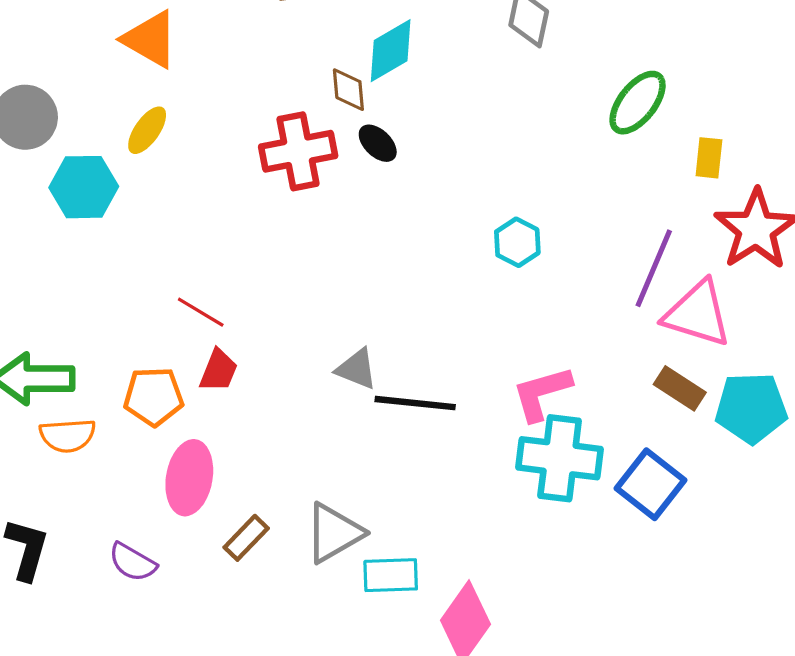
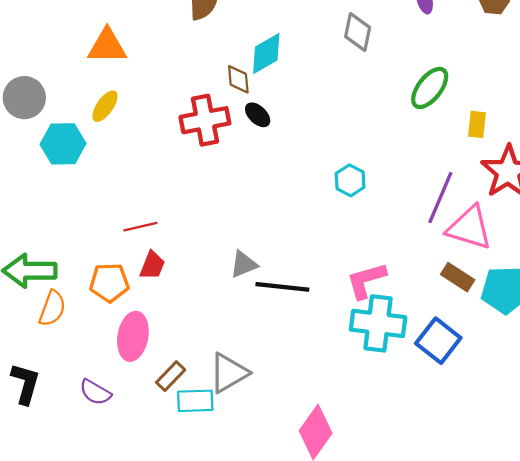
orange triangle: (150, 39) -> (107, 46), turned -30
red line: (201, 312) -> (140, 227), turned -44
gray triangle: (357, 369) -> (244, 264), turned -44
orange semicircle: (68, 436) -> (52, 308), turned -66
cyan rectangle: (391, 575) -> (195, 401), moved

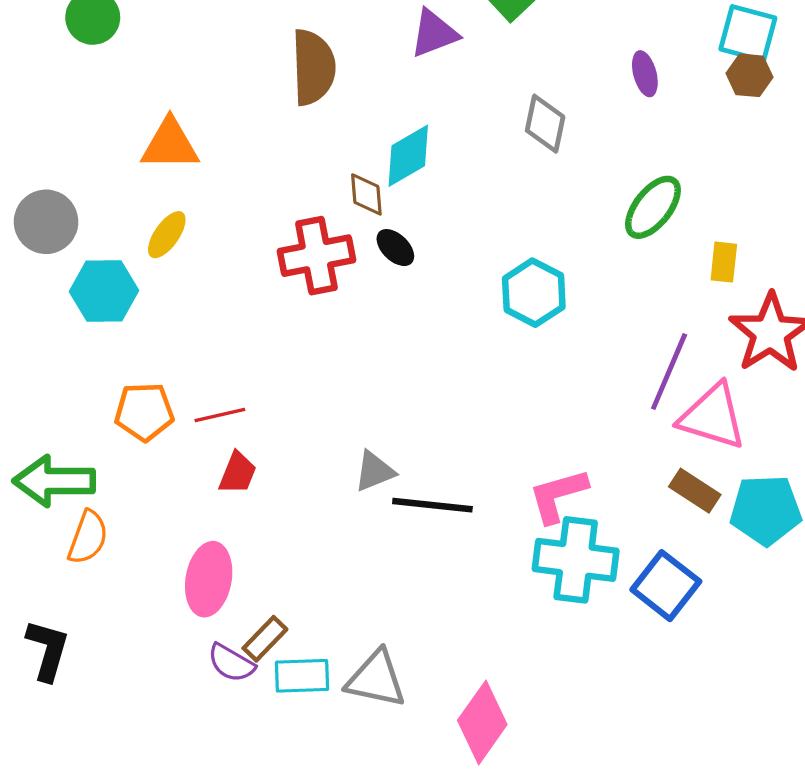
cyan hexagon: (350, 180) -> (534, 293), moved, size x1.4
orange pentagon: (109, 283) -> (144, 412), moved
gray triangle: (229, 373) -> (376, 679), moved, turned 42
purple semicircle: (95, 392) -> (231, 663), moved

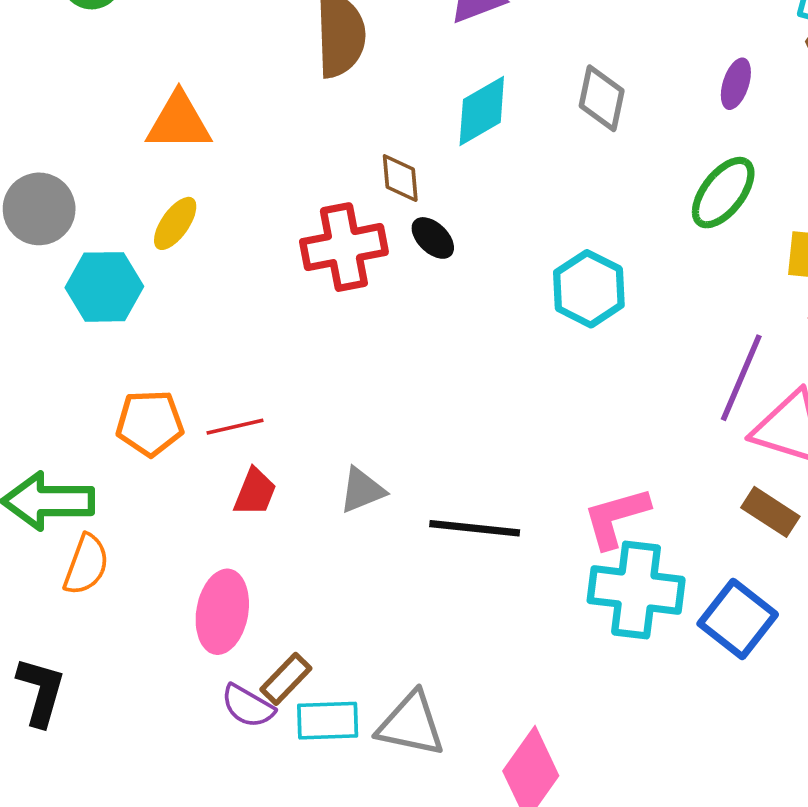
purple ellipse: (645, 74) -> (736, 84), moved, turned 33
cyan diamond: (408, 156) -> (482, 111), moved
gray triangle: (374, 471) -> (362, 490), moved

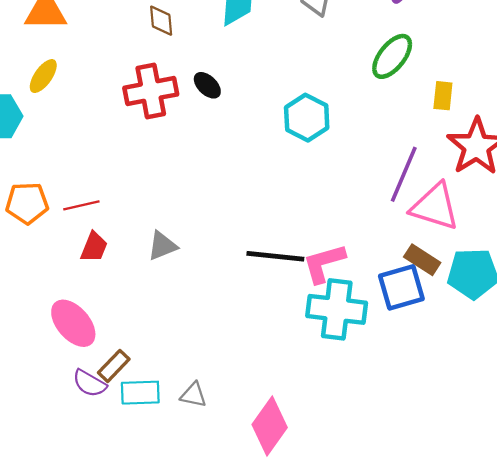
brown diamond: (400, 178) -> (161, 21), moved
black line: (475, 528) -> (275, 256), moved
pink ellipse: (222, 612) -> (73, 323), turned -51
blue square: (738, 619) -> (401, 287), moved, turned 36
gray triangle: (411, 724) -> (193, 395), size x0.6

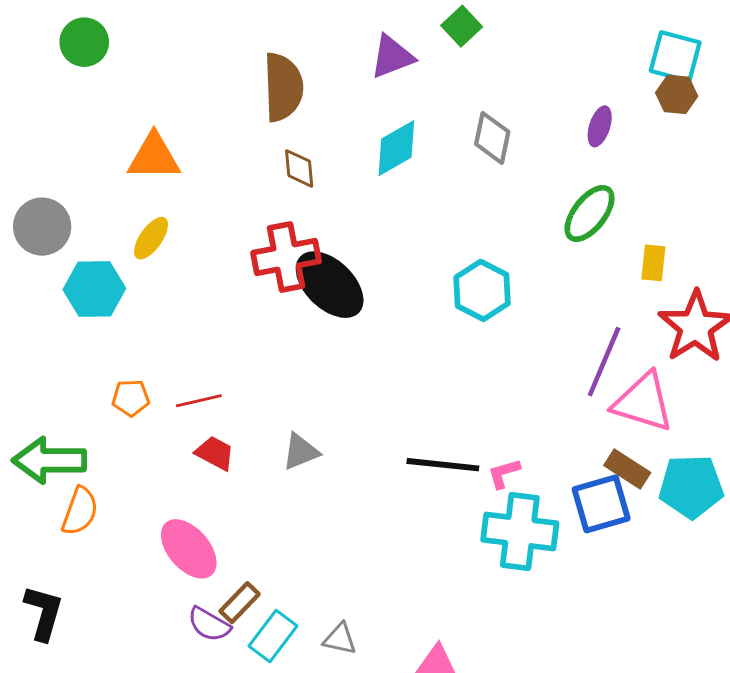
black ellipse: (207, 85) -> (330, 285), moved, size x2.0
orange pentagon: (27, 203) -> (131, 398), size x0.7
red trapezoid: (94, 247) -> (215, 453), turned -84
pink L-shape: (324, 263) -> (504, 473), size x0.6
cyan rectangle: (140, 393) -> (273, 636), turned -51

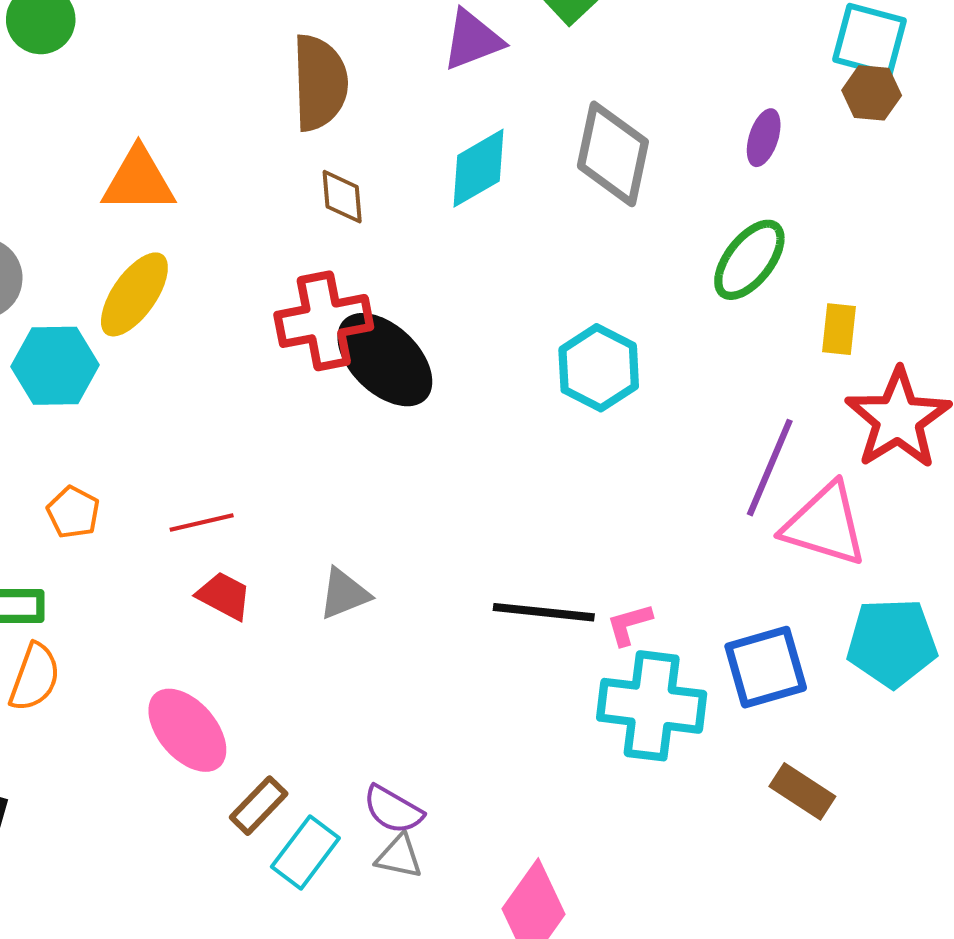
gray diamond: (492, 138) -> (613, 154), size x1.4
yellow ellipse: (151, 238) -> (134, 294), size x1.4
orange pentagon: (131, 398) -> (73, 512), moved, turned 30
brown rectangle: (627, 469) -> (802, 791), moved
purple semicircle: (209, 624) -> (393, 810), moved

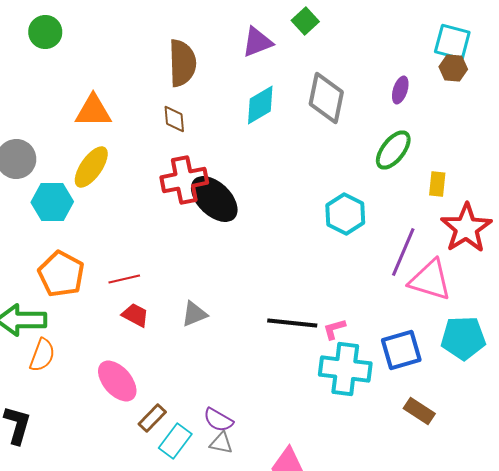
brown diamond: (342, 197) -> (174, 119), moved
cyan hexagon: (599, 368) -> (345, 214), moved
orange pentagon: (73, 512) -> (61, 274), size x1.8

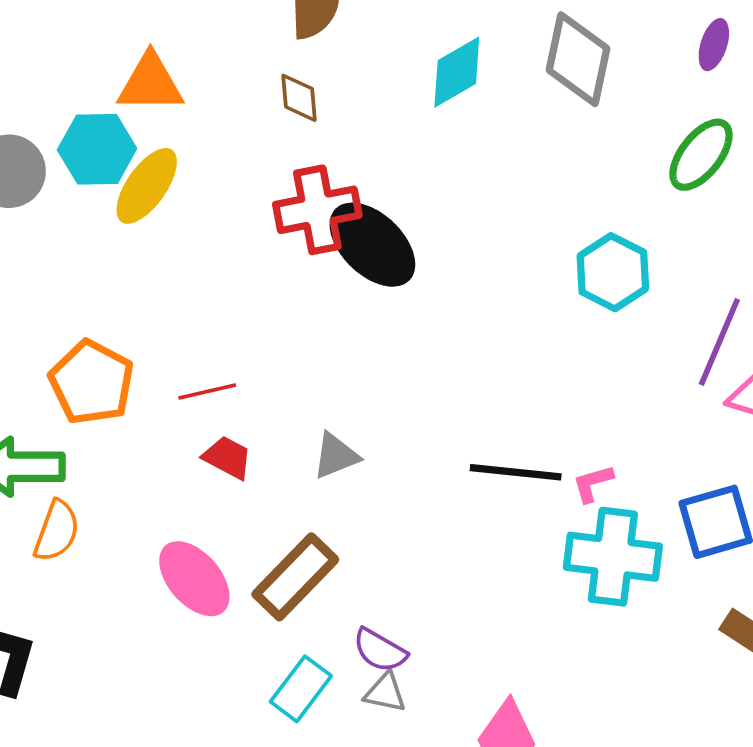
cyan hexagon: (52, 202) -> (97, 149), moved
brown rectangle: (152, 418) -> (295, 577), moved, size x1.6

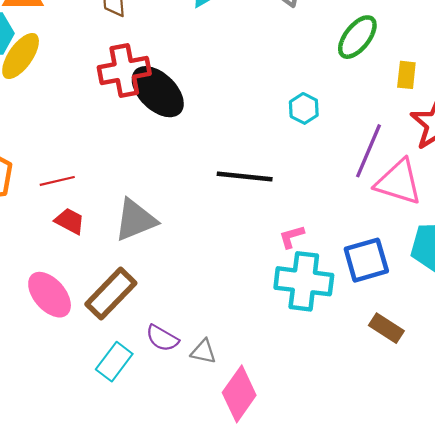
cyan hexagon: (613, 272) -> (304, 108), size x0.7
gray triangle: (336, 456) -> (135, 220), size x1.5
black line: (516, 472) -> (245, 176), moved
gray triangle: (385, 693) -> (203, 352), moved

